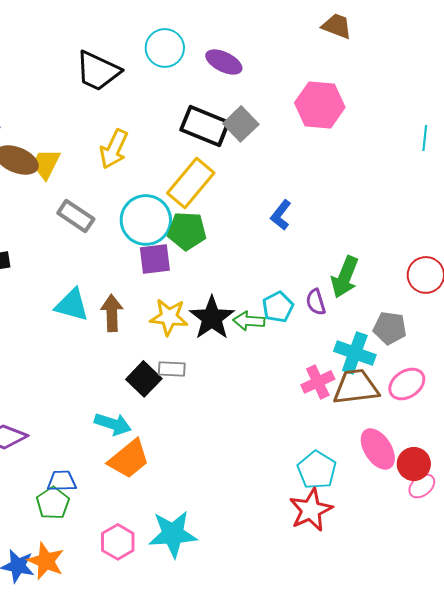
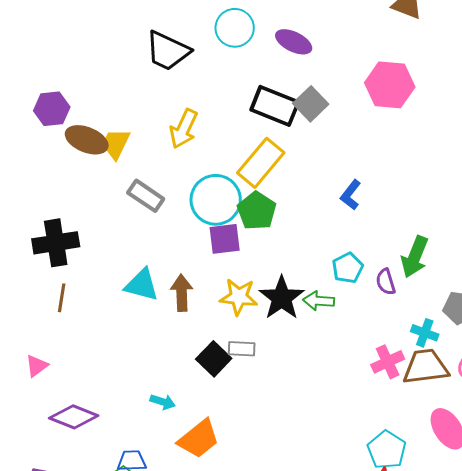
green pentagon: (187, 231) -> (257, 211), turned 30
cyan pentagon: (278, 307) -> (348, 268), moved
cyan cross: (355, 353) -> (425, 333), size x0.7
cyan arrow: (113, 424) -> (163, 402), moved, size x0.7

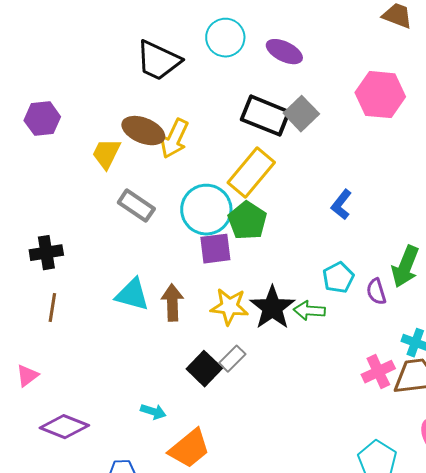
brown ellipse: (87, 140) -> (143, 131), moved
black cross: (56, 243) -> (46, 253), size x0.7
gray rectangle: (242, 349) -> (232, 359), turned -48

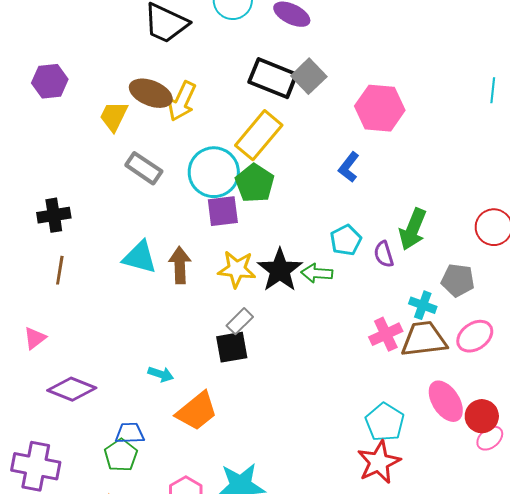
pink hexagon: (380, 95) -> (380, 108), moved
black square: (204, 369) -> (232, 347), moved, turned 36

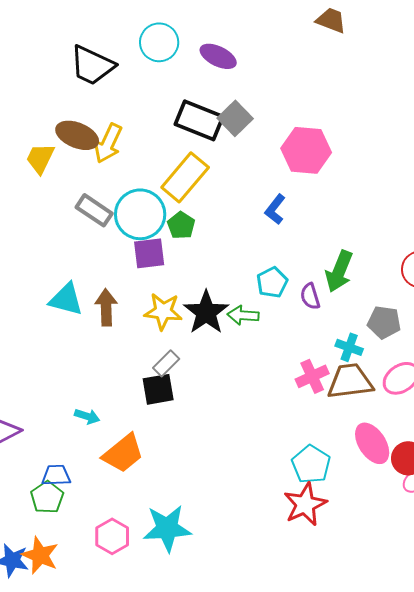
gray rectangle: (144, 168) -> (94, 210), moved
green pentagon: (255, 183) -> (181, 225), size x0.7

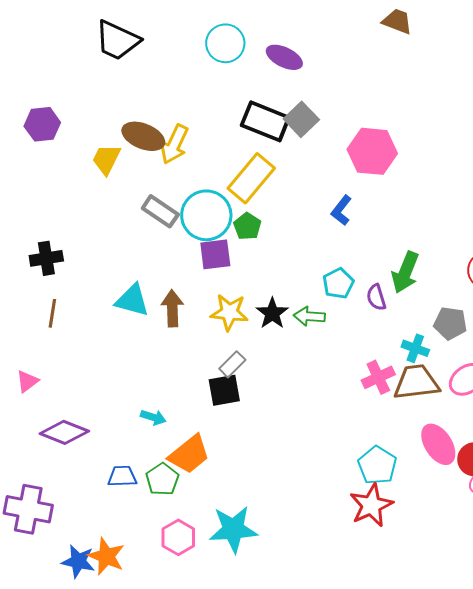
black trapezoid: (92, 65) -> (117, 40), moved
black star: (206, 312) -> (272, 313), size x0.7
green pentagon: (47, 497) -> (162, 479), moved

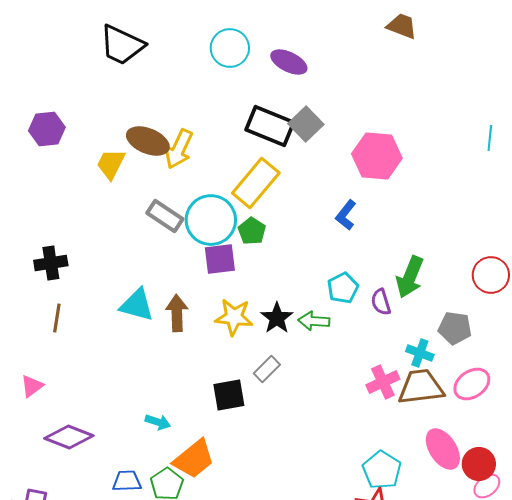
gray rectangle: (232, 364) -> (267, 369), moved

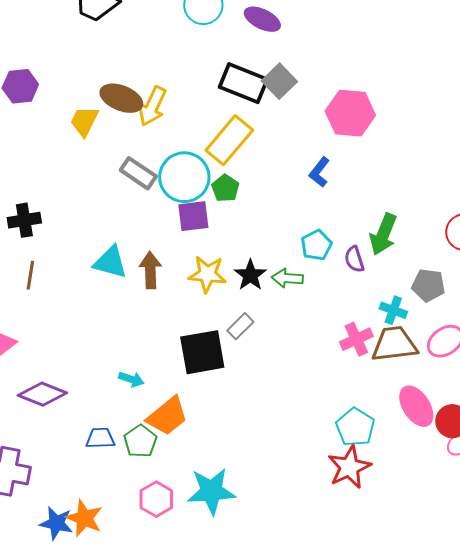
black square: (229, 395) -> (202, 352), size x1.4

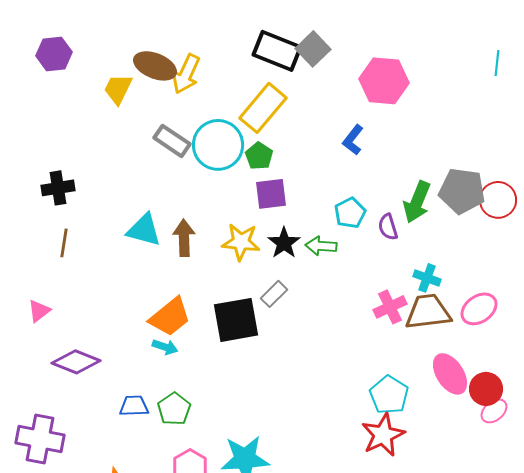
purple square: (193, 216) -> (271, 194), moved
gray pentagon: (428, 285) -> (462, 191), moved, size x1.4
orange trapezoid: (167, 416) -> (170, 317), moved

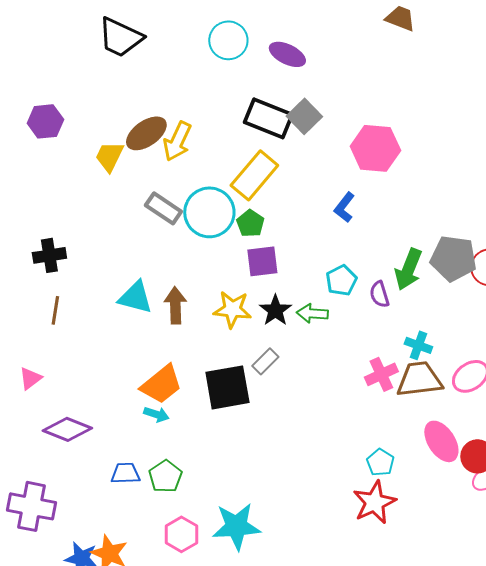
brown ellipse: (155, 66) -> (146, 133), turned -57
cyan pentagon: (389, 395) -> (380, 462), size x0.7

